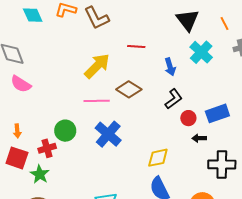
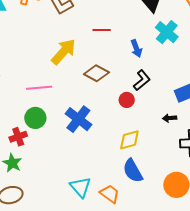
pink line: (97, 101) -> (39, 88), moved
red circle: (188, 118) -> (127, 100), moved

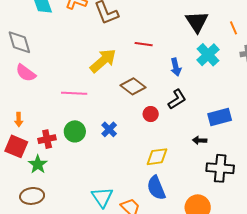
red circle: (127, 100) -> (151, 114), moved
green circle: (35, 118) -> (75, 131), moved
blue cross: (78, 119) -> (109, 129), size x0.6

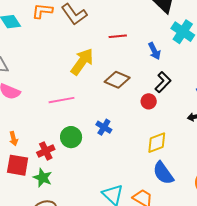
red circle: (151, 114) -> (149, 101), moved

